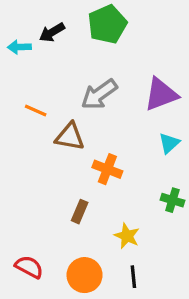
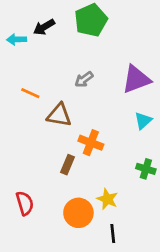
gray arrow: (99, 94) -> (84, 79), size x0.6
brown rectangle: (80, 212) -> (67, 165), moved
red semicircle: (29, 267) -> (25, 203), moved, turned 45
orange circle: (85, 275) -> (78, 213), moved

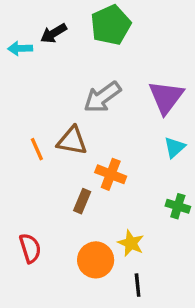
gray arrow: (84, 79) -> (102, 97), size x1.6
purple triangle: (136, 79) -> (166, 97), turned -32
orange line: (30, 93) -> (37, 149), moved, turned 42

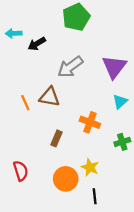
black arrow: (54, 33) -> (37, 44), moved
orange cross: (111, 174) -> (90, 122), moved
green cross: (178, 206) -> (122, 142), turned -35

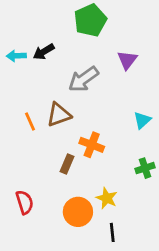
cyan arrow: (14, 33) -> (16, 56), moved
purple triangle: (114, 67) -> (127, 60), moved, size x0.7
brown triangle: (50, 97) -> (59, 115), turned -30
orange cross: (90, 122) -> (92, 145), moved

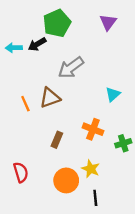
green pentagon: (90, 20) -> (57, 23), moved
purple triangle: (127, 60) -> (108, 22), moved
cyan triangle: (142, 120) -> (113, 94), moved
orange cross: (92, 145) -> (93, 129), moved

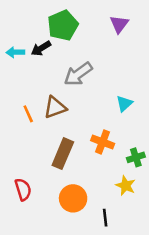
brown rectangle: (57, 140) -> (63, 154), size x1.6
yellow star: (91, 169) -> (126, 186), moved

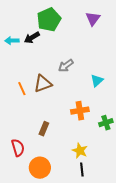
gray arrow: (78, 74) -> (66, 66), moved, size x0.7
orange cross: (103, 142) -> (80, 111), turned -30
brown rectangle: (63, 154) -> (44, 129), moved, size x0.6
yellow star: (126, 186) -> (80, 151), moved
orange circle: (73, 198) -> (40, 168), moved

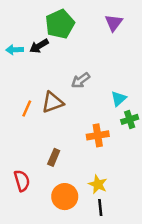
orange line: (22, 89) -> (27, 108), turned 48
green cross: (106, 123) -> (130, 119), moved
orange circle: (40, 168) -> (65, 197), moved

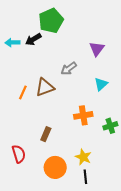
purple triangle: (114, 23) -> (97, 49), moved
green cross: (130, 119) -> (110, 126), moved

